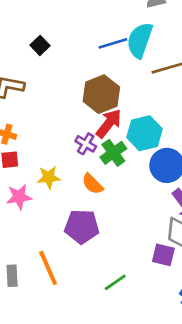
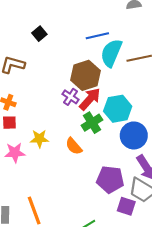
cyan semicircle: (140, 40) -> (111, 53), moved
purple cross: (86, 144) -> (71, 97), moved
purple pentagon: (82, 227) -> (110, 179), moved

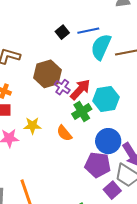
black square: (39, 34) -> (62, 32), moved
brown hexagon: (86, 75) -> (47, 74), moved
blue circle: (134, 135) -> (108, 141), moved
purple square: (126, 206) -> (112, 190), turned 30

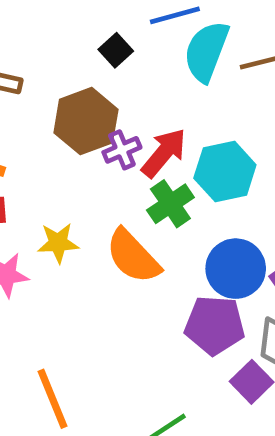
black square: (62, 32) -> (116, 50), moved
purple cross: (62, 87) -> (122, 150), turned 35
orange semicircle: (64, 133) -> (133, 256), size x1.5

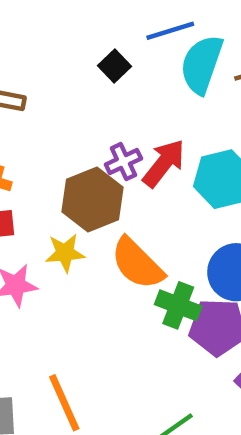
brown hexagon: (86, 121) -> (93, 200), moved
green cross: (170, 204) -> (178, 305), moved, turned -33

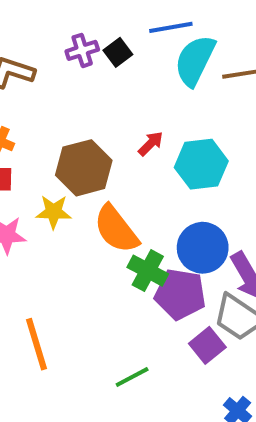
purple cross: (123, 162) -> (82, 50), moved
red arrow: (164, 163) -> (151, 144), size x0.6

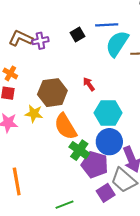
purple cross: (82, 50) -> (40, 41), moved
red arrow: (151, 144) -> (89, 84), turned -88
cyan hexagon: (201, 164) -> (108, 113), moved

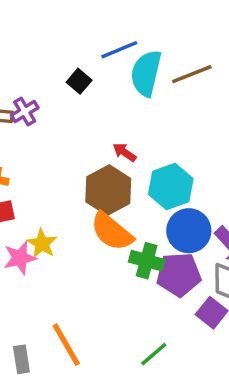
brown hexagon: (52, 93) -> (108, 190), moved
yellow star: (34, 114) -> (42, 244), moved, turned -30

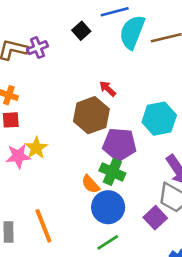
cyan hexagon: (171, 186) -> (159, 119), moved
blue circle: (189, 231) -> (108, 207), moved
orange semicircle: (112, 232) -> (91, 184), moved, size x0.6
purple pentagon: (179, 275) -> (119, 144), moved

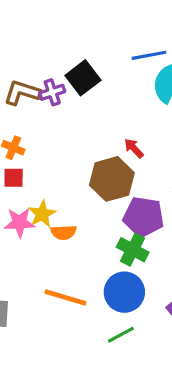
black square: (81, 31) -> (83, 78), moved, size x1.5
orange semicircle: (91, 184) -> (64, 232), moved, turned -54
orange line: (43, 226) -> (65, 297), moved, turned -56

